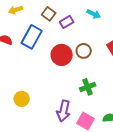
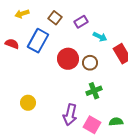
cyan arrow: (94, 14) -> (100, 37), moved
purple rectangle: (67, 22) -> (81, 22), moved
brown circle: (84, 51) -> (90, 63), moved

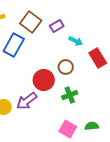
brown square: (55, 18) -> (31, 22), size x1.5
red circle: (68, 59) -> (44, 80), moved
purple arrow: (70, 115) -> (27, 101), moved, turned 40

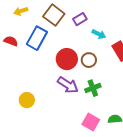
red circle: (44, 80) -> (67, 59), moved
purple arrow: (27, 101) -> (68, 85), moved, turned -110

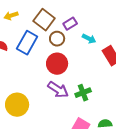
brown circle: (89, 60) -> (57, 39), moved
yellow circle: (27, 100) -> (17, 105), size x1.5

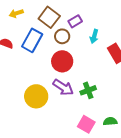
cyan arrow: (89, 39) -> (94, 36), turned 80
yellow circle: (17, 105) -> (36, 96), moved

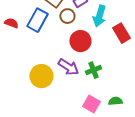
cyan arrow: (94, 36) -> (99, 16), size x1.5
red circle: (62, 61) -> (80, 41), moved

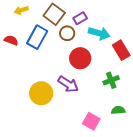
cyan arrow: (99, 16) -> (99, 33), turned -90
green cross: (93, 70) -> (111, 80), moved
green semicircle: (115, 101) -> (118, 110), moved

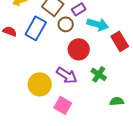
green cross: (111, 80) -> (99, 74), moved, turned -35
pink square: (91, 121) -> (63, 105), moved

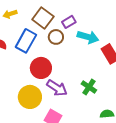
red circle: (79, 49) -> (41, 68), moved

